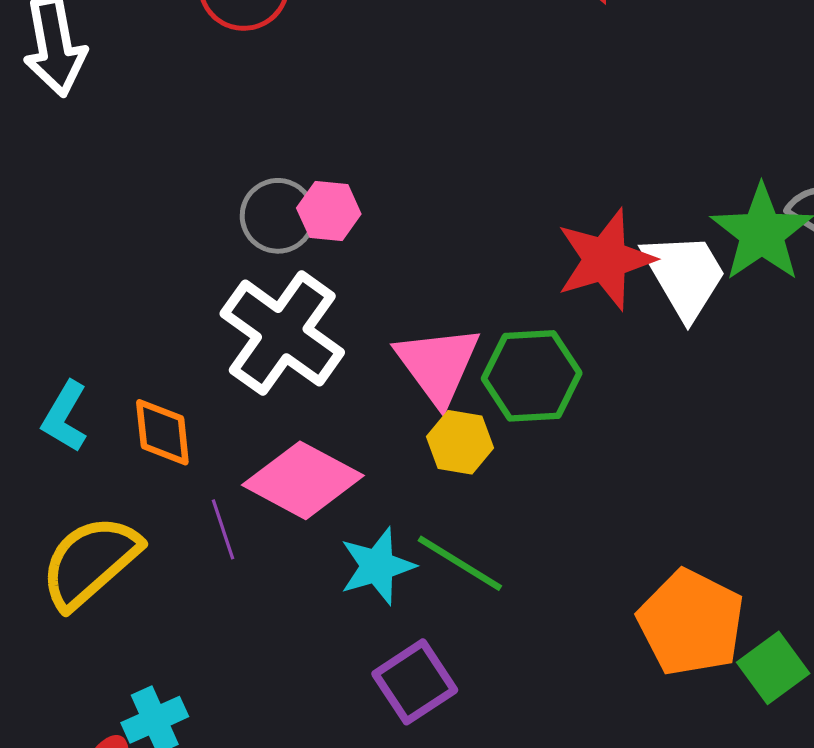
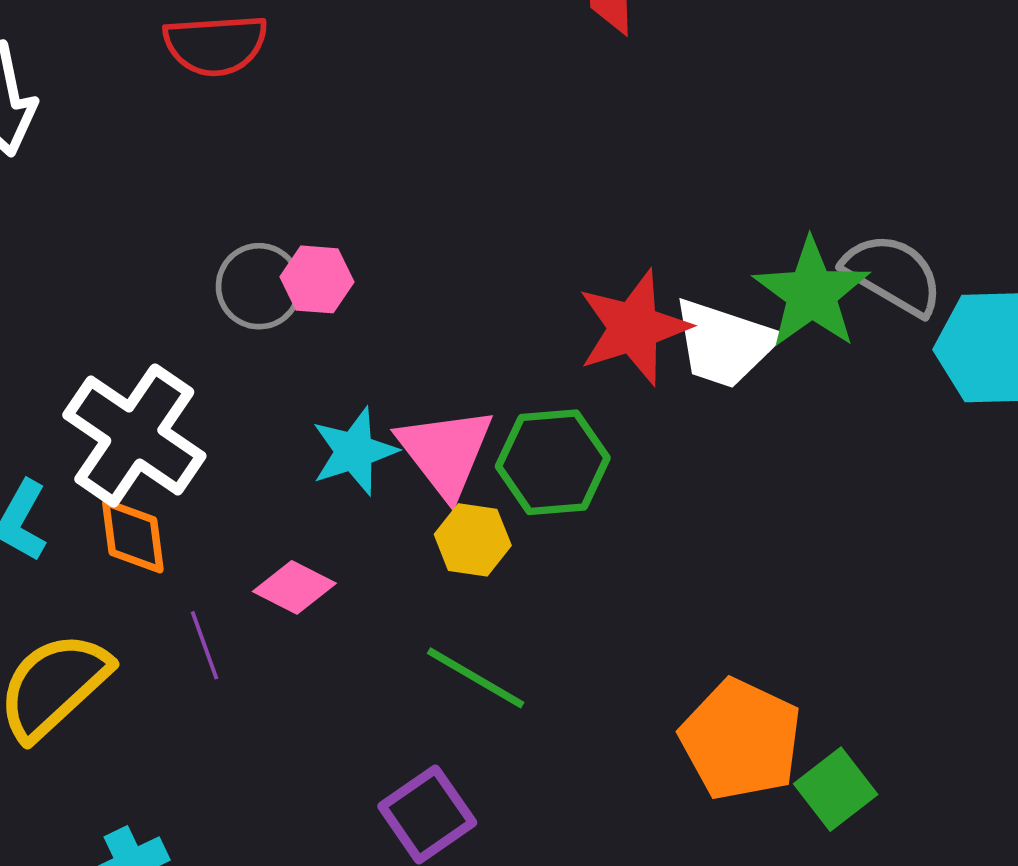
white trapezoid: (685, 275) -> (725, 343), turned 140
white cross: (282, 333) -> (134, 435), moved
pink diamond: (303, 480) -> (294, 587), size x0.6
cyan star: (377, 566) -> (354, 451), moved

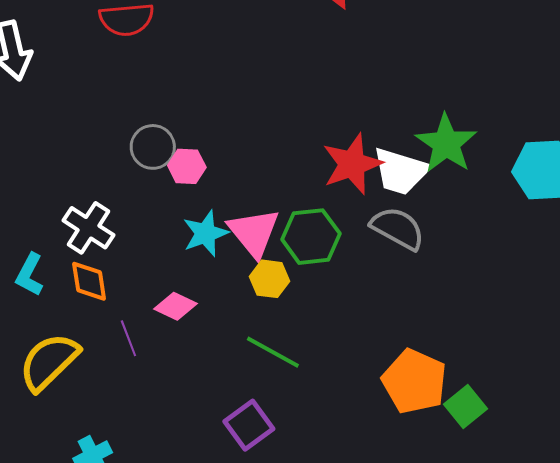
gray semicircle: (893, 274) -> (398, 228), moved
pink hexagon: (317, 279) -> (187, 166), moved
white cross: (134, 435) -> (89, 228), size x0.7

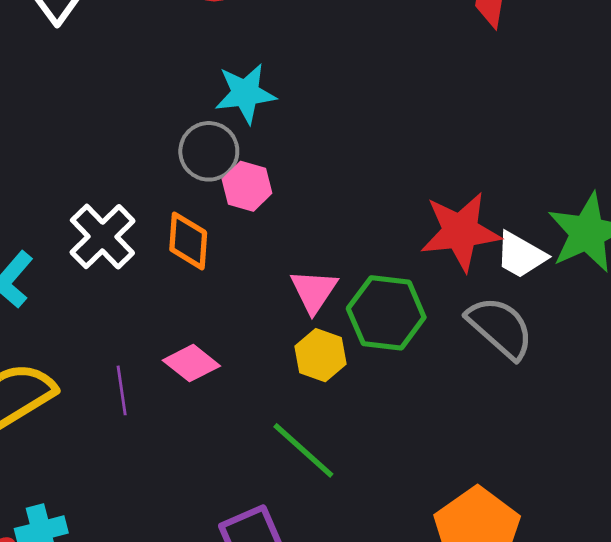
white trapezoid: (401, 171) -> (521, 255), size x0.7
cyan star: (205, 233) -> (245, 93), moved
pink triangle: (254, 233) -> (314, 291), size x0.7
orange diamond: (89, 281) -> (188, 241), moved

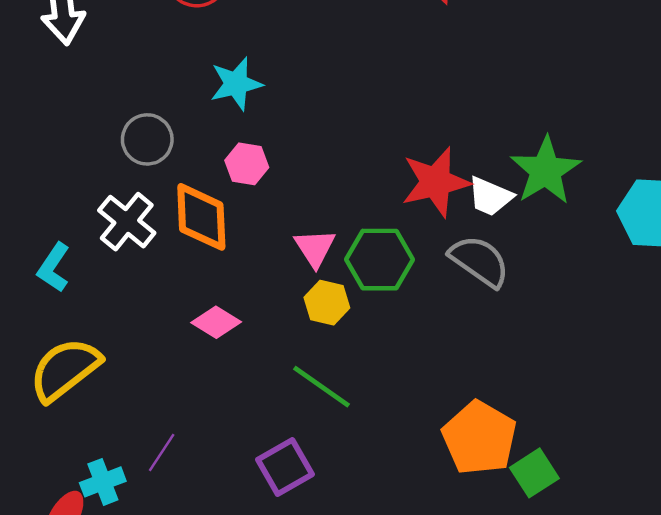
gray circle: (209, 151) -> (147, 139), moved
orange diamond: (188, 241) -> (201, 217), size x1.4
purple line: (122, 390) -> (162, 452), moved, turned 48

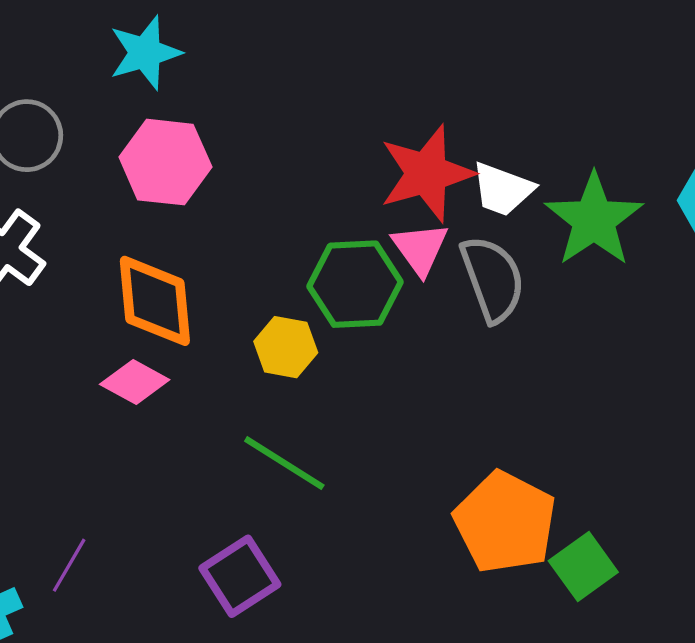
pink hexagon: (247, 164) -> (165, 162), size x1.5
green star: (546, 171) -> (594, 220), moved
orange diamond: (201, 217) -> (155, 301), moved
pink triangle: (315, 248) -> (420, 249), moved
gray semicircle: (479, 261) -> (493, 279), turned 38

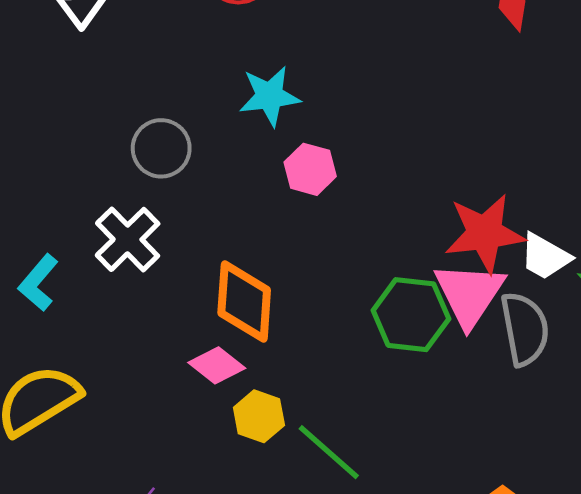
pink hexagon: (165, 162) -> (310, 169), moved, size x0.7
pink triangle: (420, 249) -> (469, 294), size x1.5
yellow hexagon: (286, 347) -> (259, 416), moved

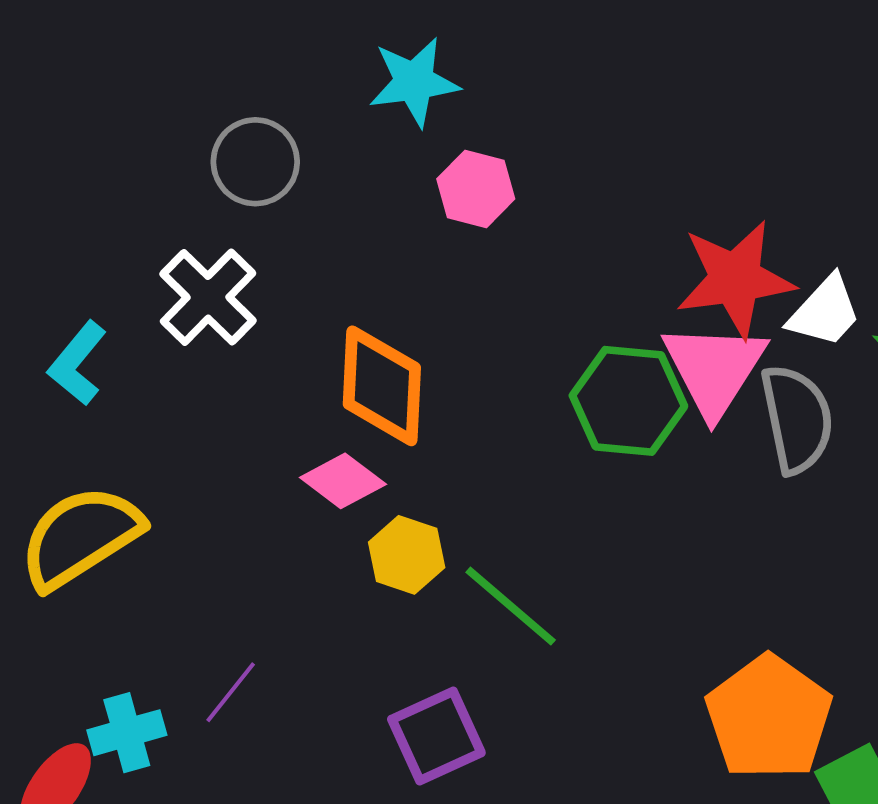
white trapezoid: (545, 256) -> (825, 312), turned -76

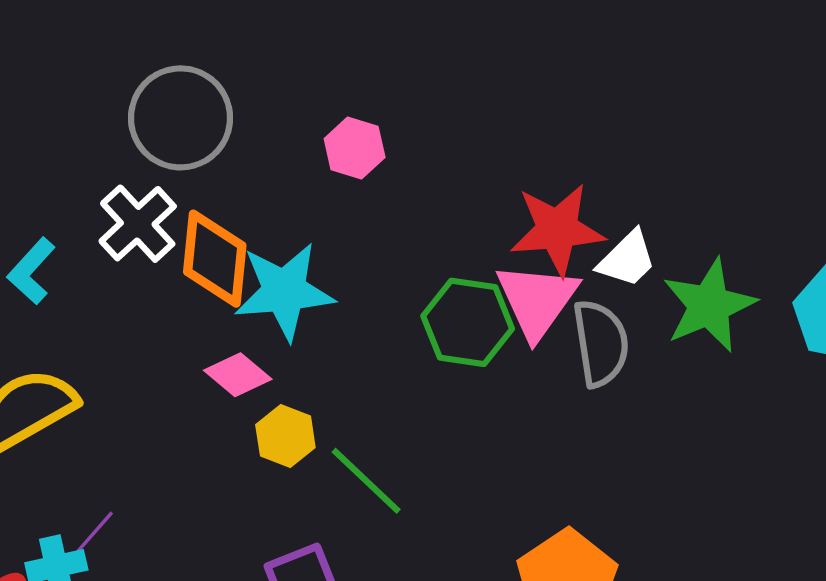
cyan star: (414, 82) -> (284, 291), moved, size x1.4
gray circle: (255, 162) -> (181, 118), size x1.5
orange diamond: (382, 386) -> (215, 259), moved
purple line: (231, 692) -> (92, 535), moved

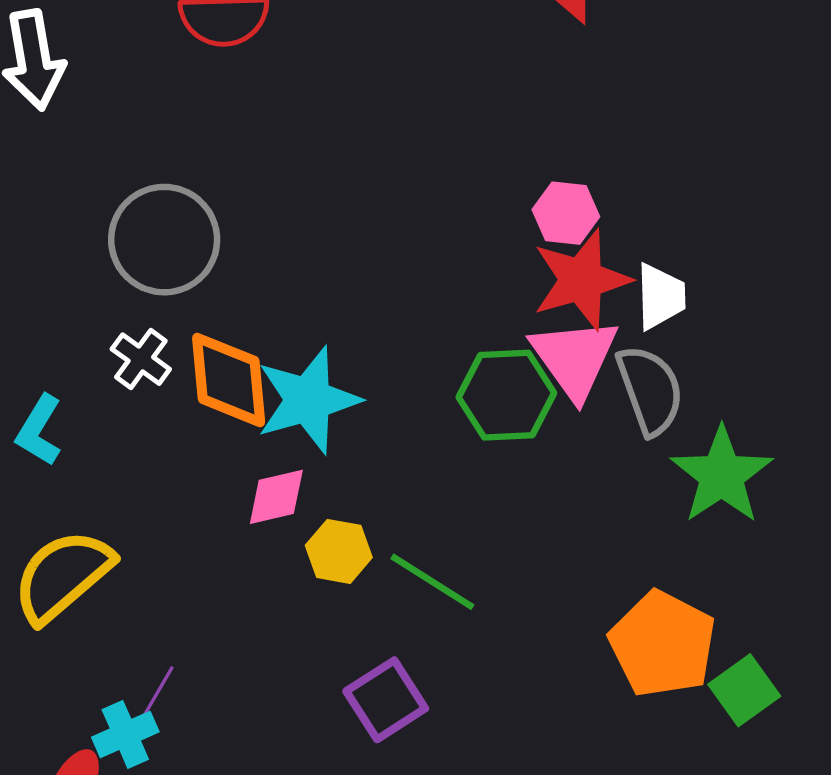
pink hexagon: (355, 148) -> (566, 213), moved
white cross: (138, 224) -> (141, 359), size x0.7
white trapezoid: (627, 259) -> (661, 296), turned -36
green star: (709, 305) -> (722, 475), moved
pink diamond: (238, 375) -> (276, 497), turned -42

